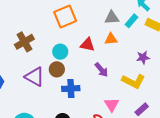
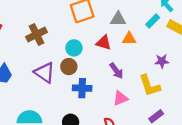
gray triangle: (112, 18) -> (118, 19), moved
yellow L-shape: (133, 81) -> (150, 86), turned 40
pink triangle: (112, 105) -> (120, 98), moved, turned 35

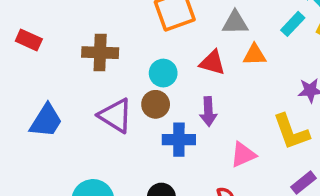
brown cross: (37, 34) -> (100, 53), turned 30
purple arrow: (116, 71) -> (208, 112), moved, turned 35

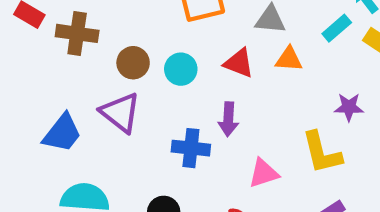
brown cross: (100, 53) -> (77, 33), moved
brown circle: (156, 104) -> (133, 63), moved
blue trapezoid: (46, 121) -> (62, 133), moved

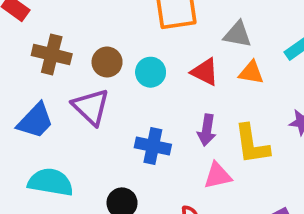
brown cross: (77, 33) -> (52, 55), moved
purple arrow: (228, 119) -> (207, 130), moved
yellow L-shape: (322, 153) -> (252, 144), moved

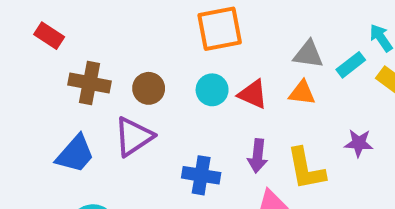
gray triangle: (238, 34) -> (308, 54), moved
cyan circle: (151, 72) -> (212, 90), moved
purple triangle: (91, 107) -> (134, 137), turned 45

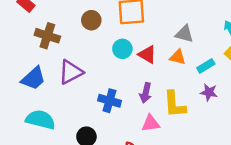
cyan rectangle: (351, 65) -> (206, 66), moved
brown circle: (149, 88) -> (91, 20), moved

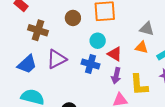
red triangle: (147, 54) -> (115, 54), moved
blue cross: (109, 101) -> (90, 64), moved

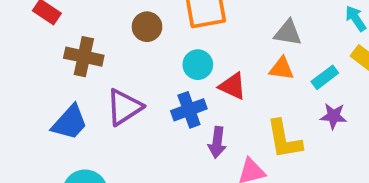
blue cross: (90, 64) -> (189, 110), turned -30
purple arrow: (116, 76) -> (217, 142), moved

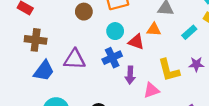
brown cross: (84, 57) -> (36, 40), moved
orange triangle: (281, 69) -> (154, 29), moved
purple triangle: (124, 107) -> (75, 59), turned 40
purple star: (334, 116) -> (196, 64), moved

